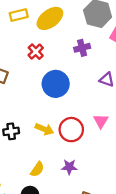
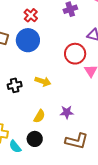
blue circle: (56, 84) -> (28, 40), moved
red circle: (71, 130) -> (75, 54), moved

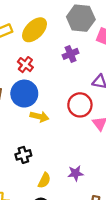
yellow arrow: (43, 81) -> (39, 117), moved
black cross: (15, 85) -> (23, 155), moved

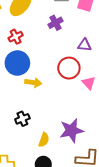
red cross: (25, 65) -> (16, 37), turned 32
purple star: (76, 173) -> (71, 130), size x1.6

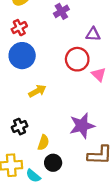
yellow arrow: (33, 83) -> (37, 91), moved, turned -35
black cross: (22, 119) -> (20, 127), moved
yellow semicircle: (44, 140) -> (43, 142), moved

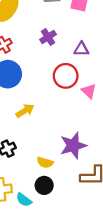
purple cross: (61, 11) -> (48, 37), moved
yellow semicircle: (43, 142) -> (45, 162), moved, turned 91

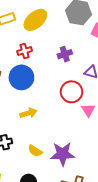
yellow semicircle: (45, 162) -> (35, 151), moved

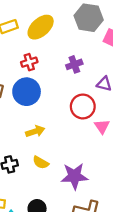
yellow semicircle: (35, 151) -> (41, 162), moved

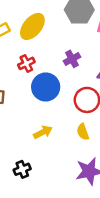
blue circle: (27, 92) -> (46, 87), moved
yellow semicircle: (41, 162) -> (83, 132), moved, turned 49

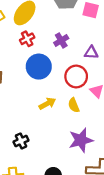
red cross: (26, 63) -> (27, 39), moved
yellow arrow: (43, 132) -> (47, 103), moved

